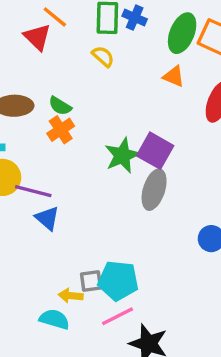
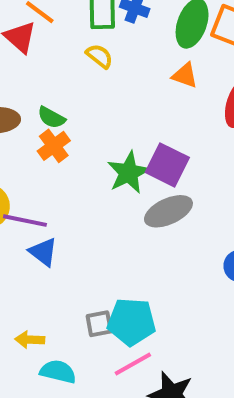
gray ellipse: (154, 190) -> (168, 211), turned 51
yellow arrow: (71, 296) -> (30, 340), moved

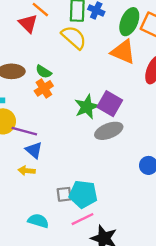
yellow semicircle: (99, 56) -> (74, 37), size x1.6
orange triangle: (185, 75) -> (123, 52), size x1.6
yellow arrow: (30, 340) -> (27, 171), moved

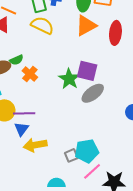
orange triangle: (123, 52) -> (86, 25), turned -35
green semicircle: (44, 72) -> (16, 60), moved, turned -40
blue triangle: (34, 150) -> (21, 129), moved, turned 42
yellow arrow: (27, 171) -> (35, 145), size x1.6

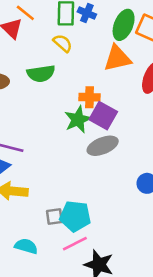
yellow semicircle: (42, 25) -> (63, 43), size x0.7
green semicircle: (16, 60) -> (41, 74), moved, size x1.5
orange cross: (30, 74) -> (90, 97), moved, turned 35

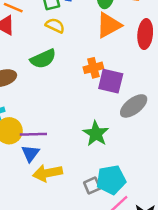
green star: (78, 119) -> (96, 134), moved
gray ellipse: (103, 146) -> (134, 106), moved

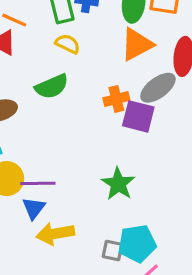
gray ellipse: (134, 106) -> (158, 88), moved
gray square: (92, 185) -> (112, 250), turned 35

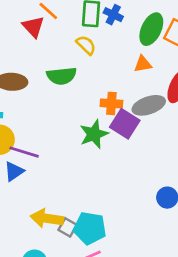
orange triangle: (137, 44) -> (143, 64), size x0.6
green star: (118, 184) -> (94, 134), moved
yellow arrow: (55, 234) -> (47, 218), moved

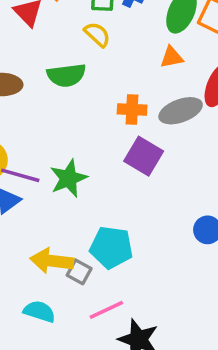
purple square: (125, 124) -> (144, 156), moved
green star: (94, 134) -> (68, 178), moved
cyan pentagon: (90, 228) -> (111, 247), moved

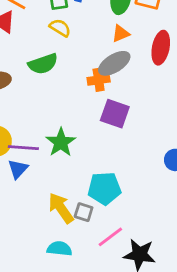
gray ellipse: (181, 111) -> (114, 63), moved
yellow arrow: (52, 261) -> (61, 208), turned 60

